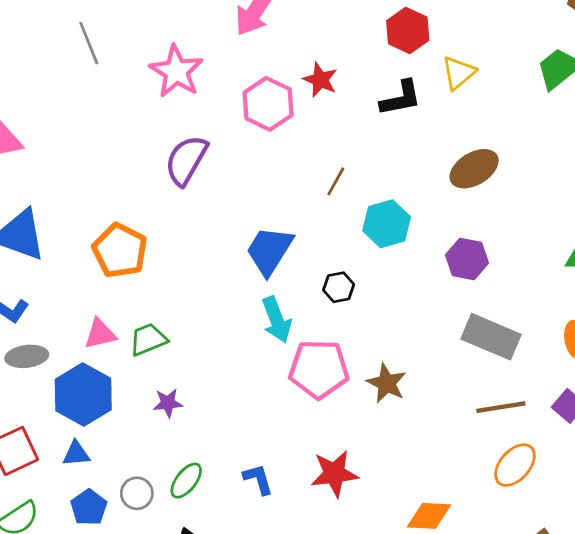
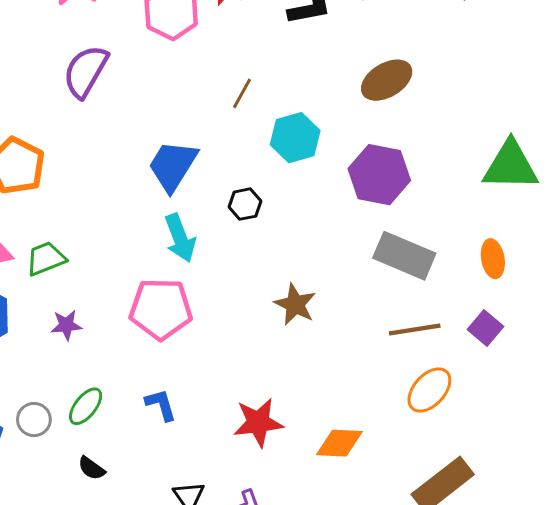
purple hexagon: (467, 259) -> (379, 175), size x1.4
pink pentagon: (319, 369) -> (161, 309), moved
red star: (334, 474) -> (258, 422), moved

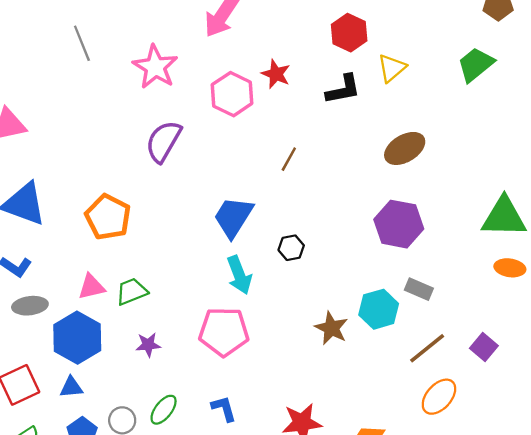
cyan hexagon: (295, 138) -> (379, 309), moved
gray rectangle: (404, 256) -> (419, 289), size x0.6
orange ellipse: (493, 259) -> (510, 268), moved, turned -72
brown line: (415, 330) -> (427, 348), turned -30

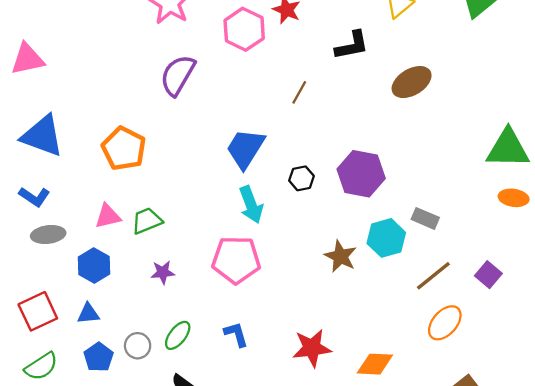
black L-shape: (343, 89) -> (352, 45), moved
purple hexagon: (399, 224) -> (361, 174), moved
blue hexagon: (77, 338) -> (94, 265), size x0.7

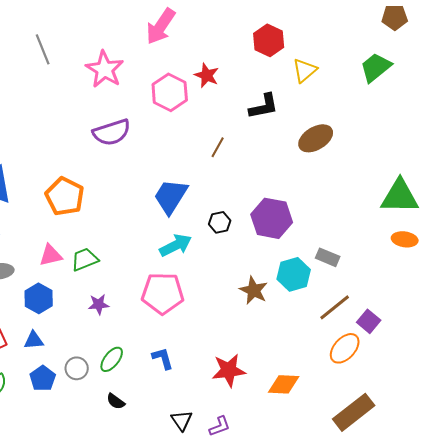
purple semicircle: (178, 75) -> (112, 132), turned -138
cyan arrow: (251, 205) -> (176, 245), turned -96
purple square: (488, 275) -> (369, 321), moved

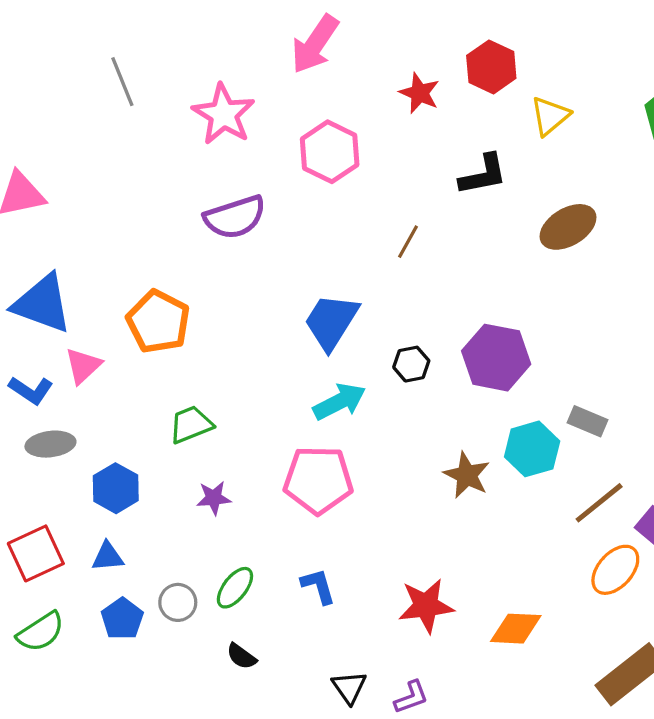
red star: (207, 75) -> (419, 93), moved
pink triangle: (51, 255) -> (83, 366), moved, turned -30

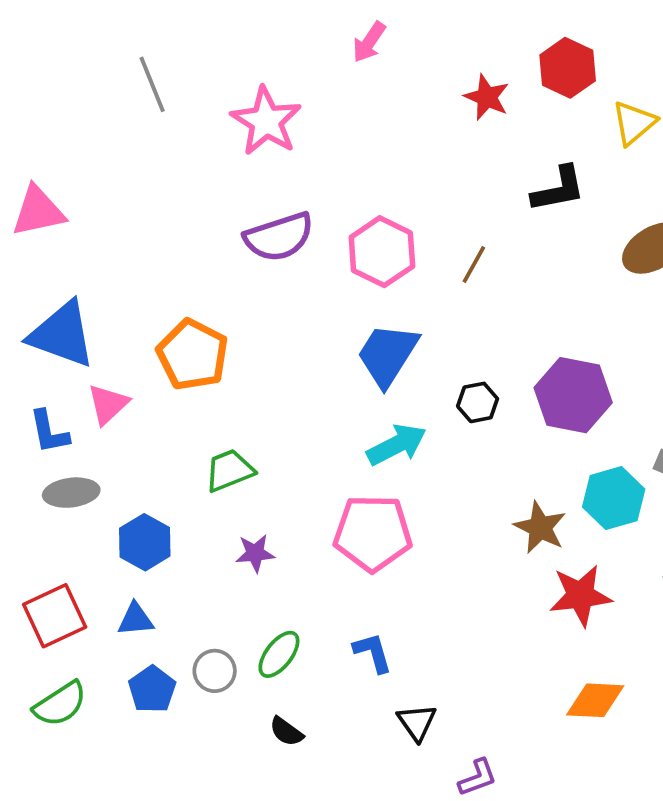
pink arrow: (315, 44) -> (369, 42), size x0.6
pink hexagon: (330, 152) -> (382, 252), moved
blue L-shape: (31, 390) -> (49, 432), turned 45
red star: (426, 606) -> (581, 596), moved
black triangle: (349, 687) -> (417, 722), moved

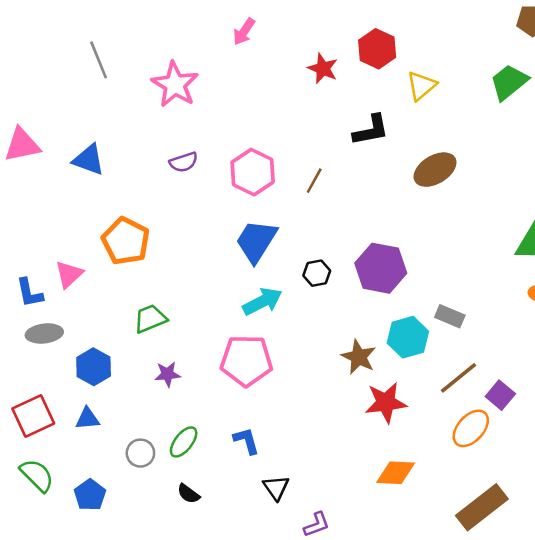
purple semicircle: (279, 237) -> (184, 162), size x0.6
blue triangle: (62, 334) -> (89, 160), moved, size x0.7
blue pentagon: (152, 689) -> (90, 495), moved
green semicircle: (60, 704) -> (37, 475), turned -102

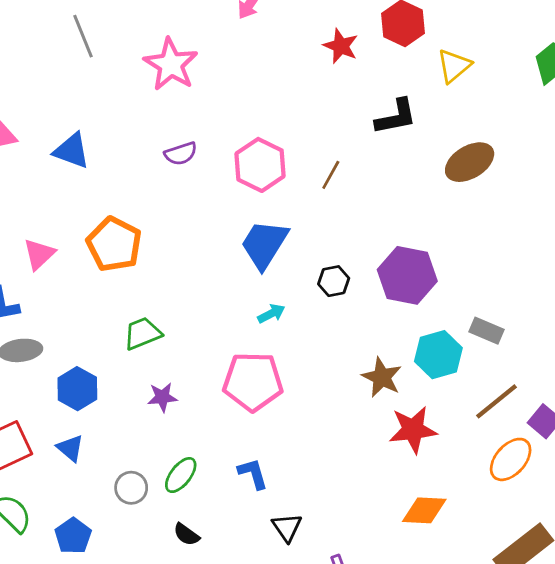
pink triangle: (69, 274) -> (39, 254), moved
cyan arrow: (262, 301) -> (271, 314), size x0.6
blue triangle: (87, 419) -> (70, 448), turned 45

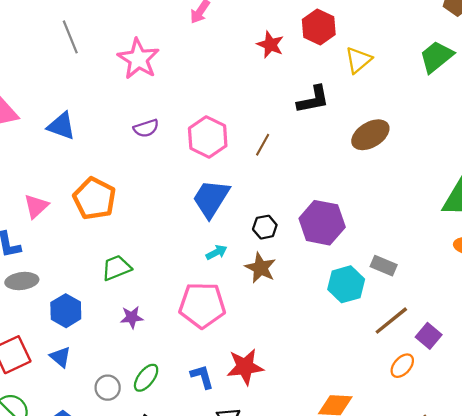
brown star: (382, 377) -> (260, 268), moved
red star: (413, 430) -> (245, 367), moved
orange ellipse: (511, 459) -> (402, 366), size x0.7

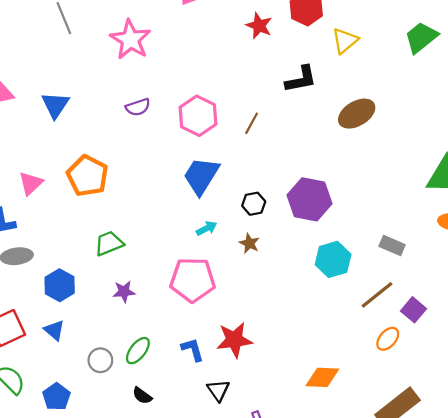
blue triangle: (61, 126) -> (55, 105), turned 44
gray rectangle: (384, 266) -> (392, 245), moved
brown star: (260, 268) -> (249, 243), size x0.7

